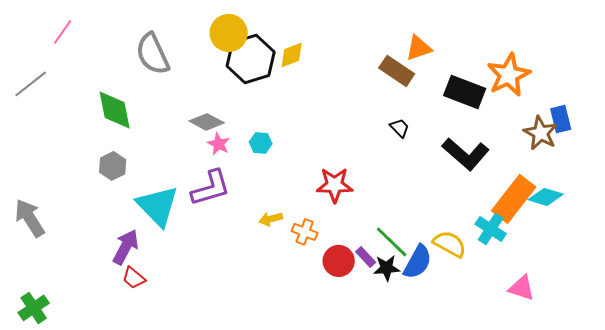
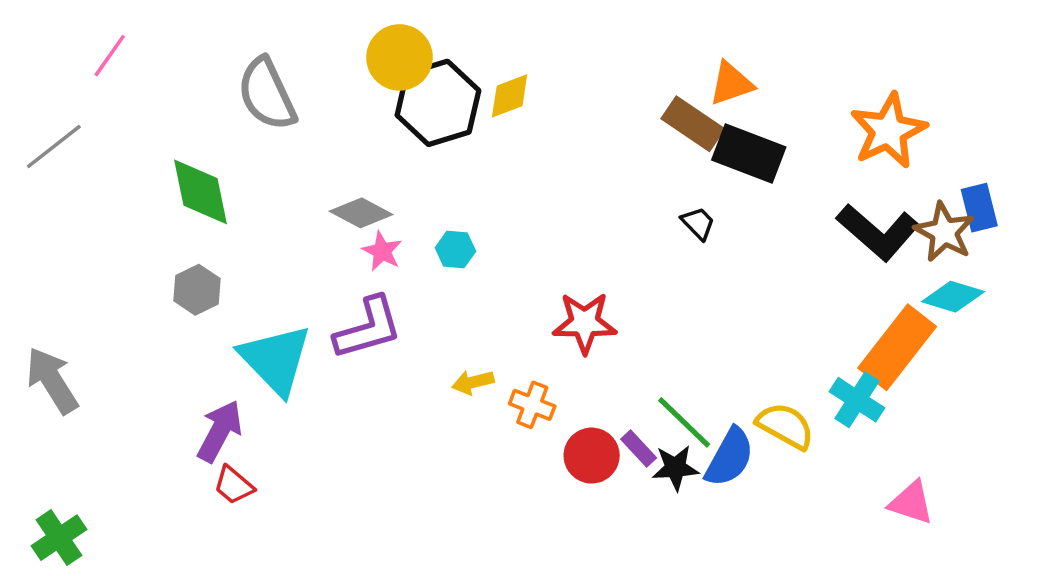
black rectangle: (465, 92) -> (749, 153), moved
black L-shape: (466, 154) -> (878, 232), moved
cyan diamond: (546, 197) -> (953, 297), moved

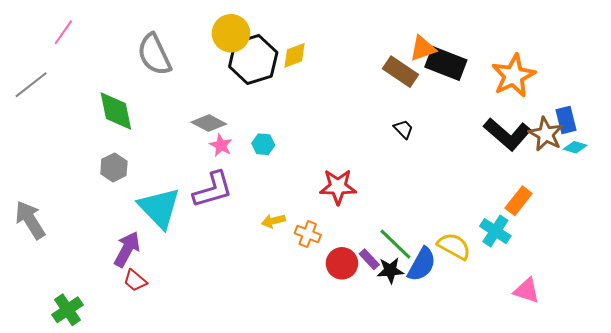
black rectangle: (749, 153) -> (446, 64), moved
cyan diamond: (953, 297) -> (575, 147), moved, size x0.7
orange rectangle: (897, 347) -> (519, 201), size x0.6
green cross: (59, 538) -> (67, 310), moved

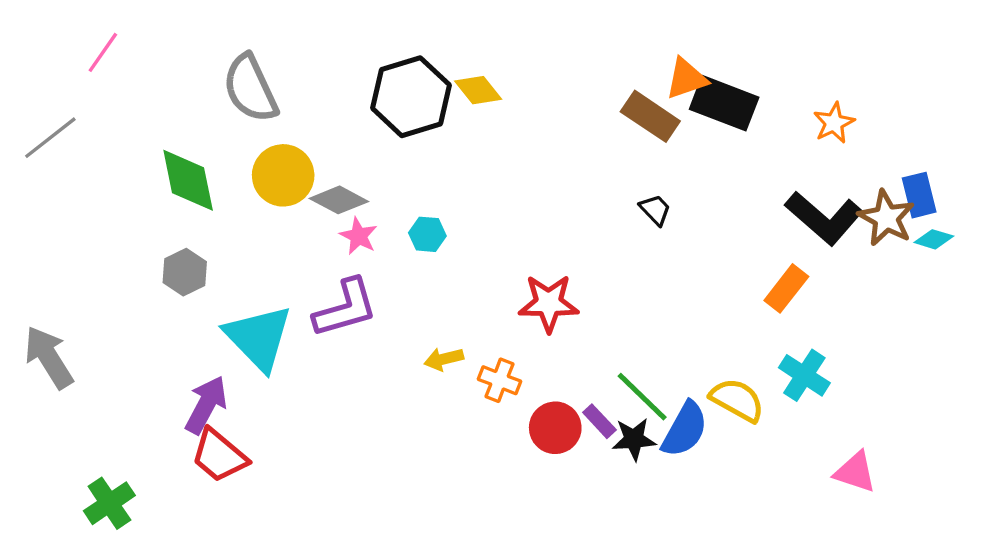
yellow circle: (231, 33) -> (283, 175), moved
yellow diamond: (295, 55) -> (478, 90), turned 72
orange star: (514, 76) -> (834, 123), size x0.6
orange rectangle: (519, 201) -> (786, 288), moved
red trapezoid: (135, 280) -> (219, 456), size x1.5

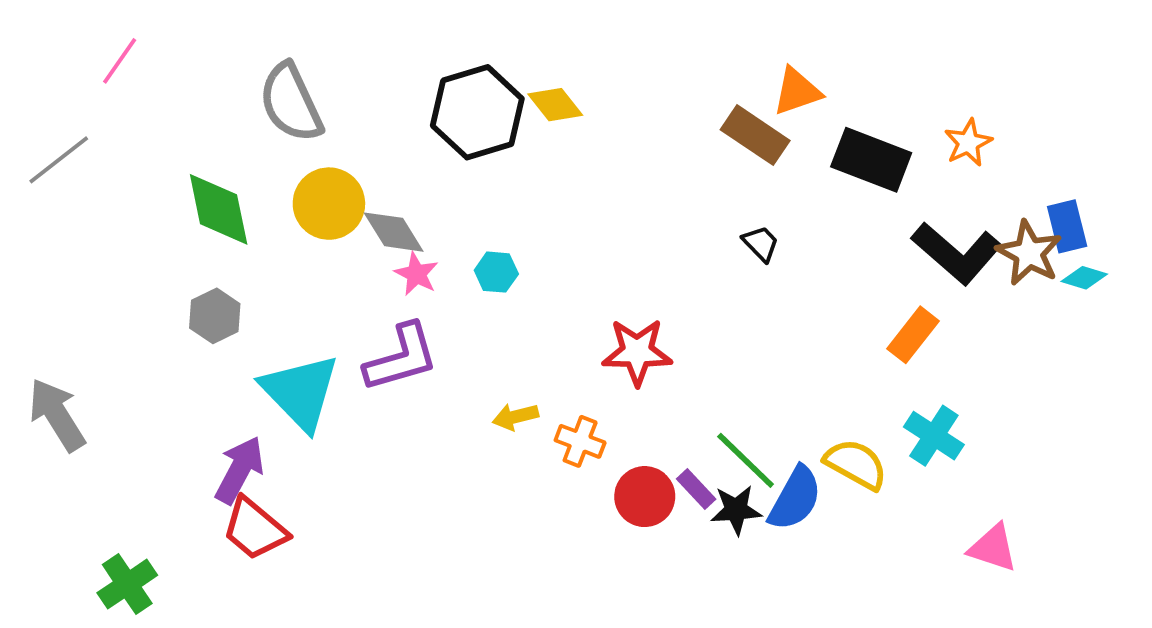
black rectangle: (724, 103) -> (871, 160), moved
gray diamond: (339, 200) -> (394, 232), turned 30

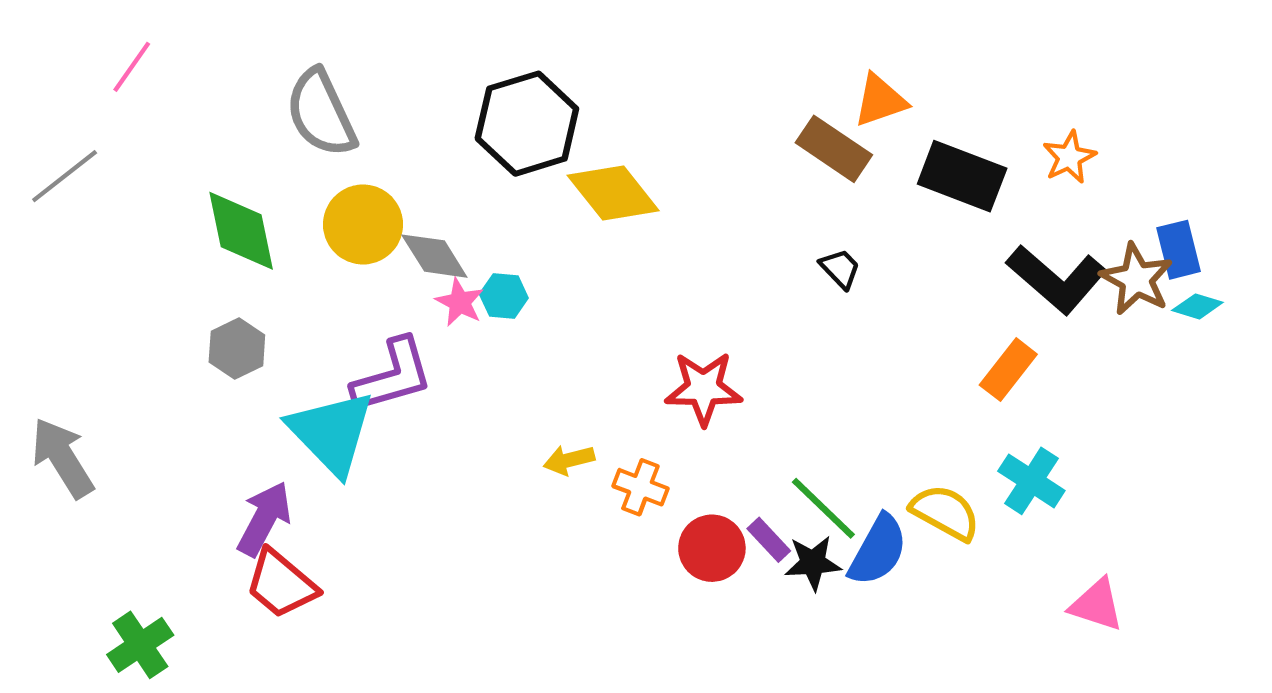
yellow diamond: (555, 105) -> (613, 193), moved, size x1.5
cyan hexagon: (496, 272) -> (504, 296), moved
purple L-shape: (401, 358) -> (392, 376), moved

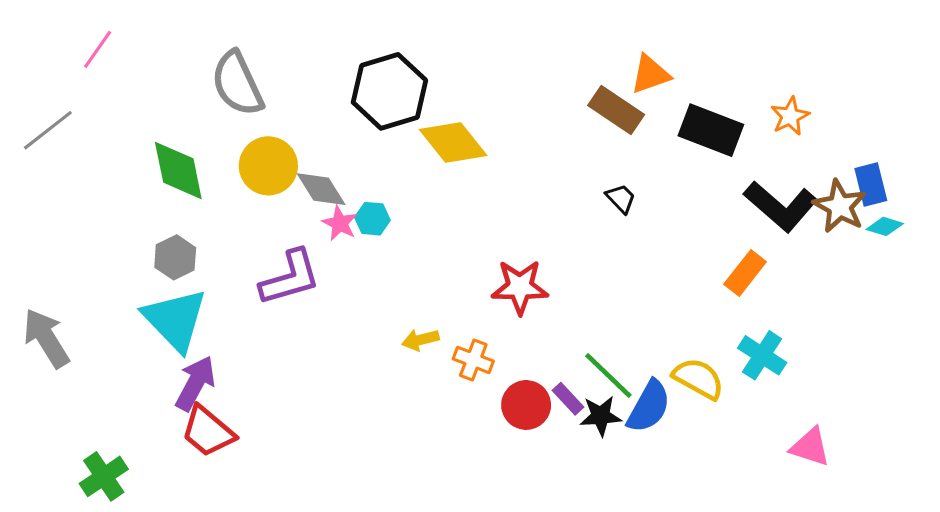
cyan triangle: (331, 433) -> (175, 320), moved

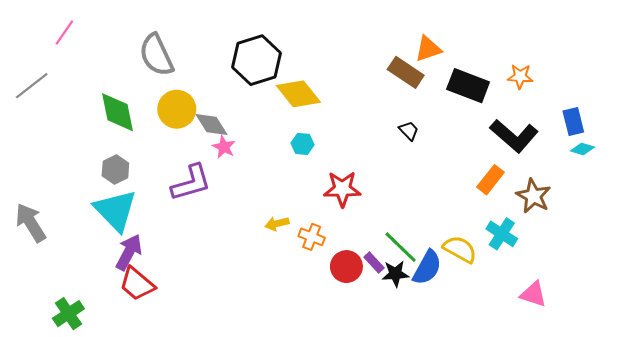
orange star: (790, 116) -> (520, 76), turned 30
brown star: (840, 206) -> (533, 196), moved
cyan hexagon: (372, 219) -> (302, 144), moved

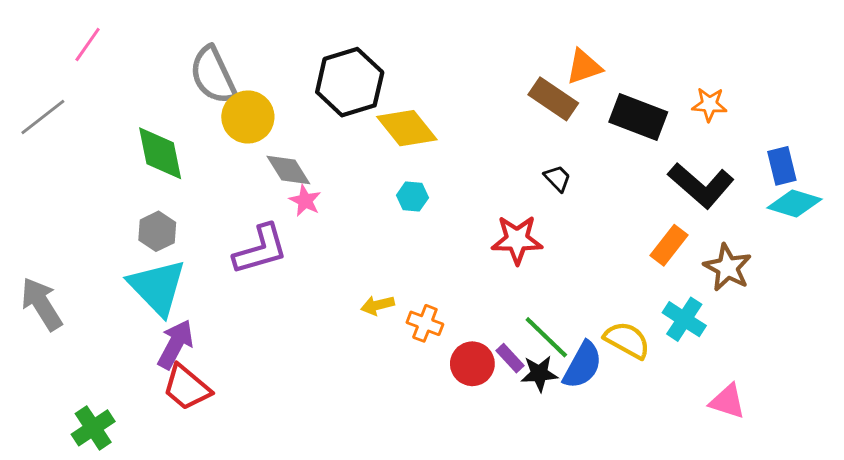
yellow circle: (177, 109) -> (248, 117), moved
cyan diamond: (582, 149) -> (794, 203), size x1.6
red star: (342, 189) -> (517, 240), moved

